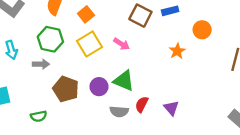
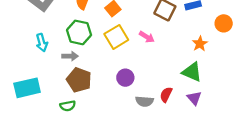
green triangle: (124, 81) -> (192, 72), moved
brown pentagon: (66, 89) -> (79, 80), moved

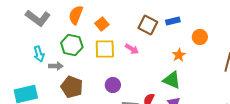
yellow square: (116, 37) -> (105, 49), turned 30
gray arrow: (70, 56) -> (56, 66), moved

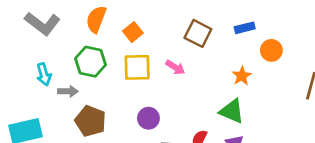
blue rectangle: (173, 21) -> (245, 28), moved

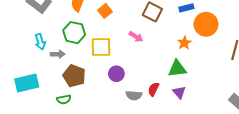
orange circle: (271, 50) -> (206, 24), size x1.5
yellow square: (137, 67) -> (101, 47), moved
green triangle: (232, 111) -> (177, 69), turned -30

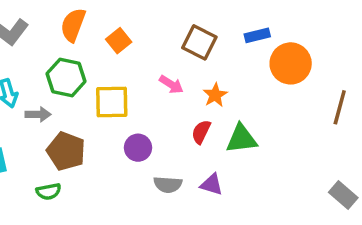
orange star: (184, 43) -> (215, 95), moved
red semicircle: (153, 89) -> (201, 132), moved
purple triangle: (179, 92) -> (212, 184), moved, turned -32

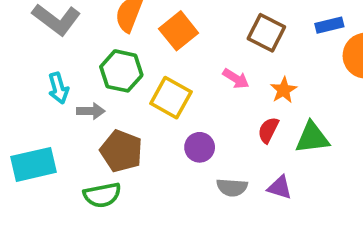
orange square: (119, 41) -> (179, 31), size x1.4
yellow square: (112, 102) -> (171, 98), turned 30
green semicircle: (49, 192) -> (102, 195), size x1.4

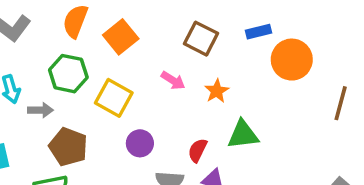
red semicircle: (268, 130) -> (197, 150), moved

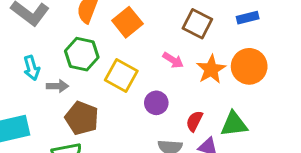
orange circle: (292, 60) -> (249, 66), moved
orange star: (217, 91) -> (211, 69), size x1.4
green triangle: (243, 135) -> (234, 124), moved
purple circle: (140, 143) -> (156, 103), moved

